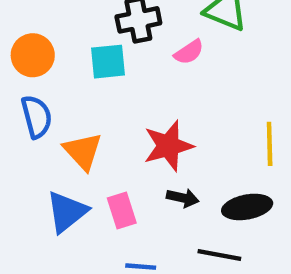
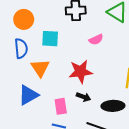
pink semicircle: (189, 52) -> (96, 40), moved
cyan square: (108, 62) -> (50, 39), moved
pink rectangle: (122, 210) -> (61, 106), moved

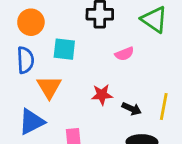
red star: (81, 72) -> (102, 95), size x0.7
black arrow: (83, 97) -> (132, 109), moved

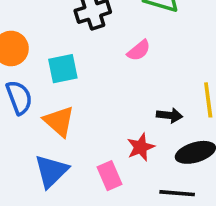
red star: (102, 95) -> (141, 147), moved

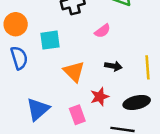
black arrow: (169, 115) -> (113, 66), moved
orange triangle: (59, 121) -> (74, 71), moved

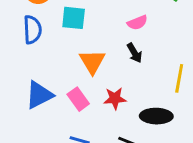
black arrow: (113, 66) -> (135, 53), moved, turned 35
pink rectangle: (77, 115) -> (78, 99), moved, turned -30

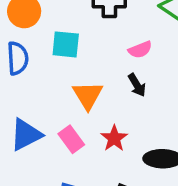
red star: (115, 98) -> (114, 138), turned -30

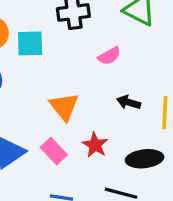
cyan square: (66, 44) -> (30, 43), moved
black arrow: (137, 85) -> (129, 102), moved, turned 145

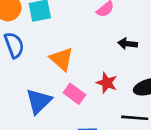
orange triangle: (64, 107) -> (62, 59), moved

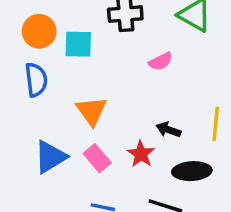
black arrow: (128, 44) -> (168, 130), moved

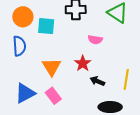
pink semicircle: (161, 61) -> (95, 40), turned 32
red star: (141, 154) -> (83, 63), moved

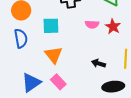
cyan square: (46, 26) -> (51, 26), moved
red star: (83, 63) -> (113, 27), moved

